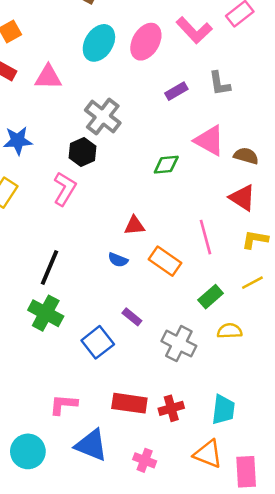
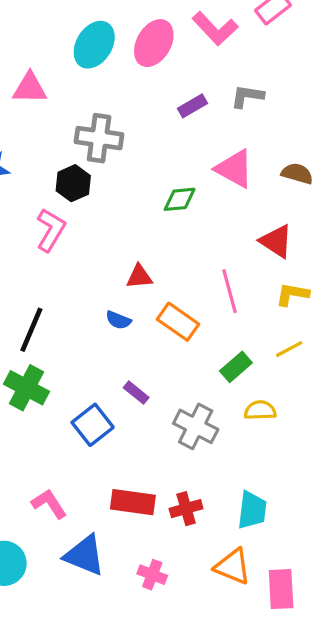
gray L-shape: (219, 84) -> (247, 96), turned 108
gray cross: (103, 117) -> (99, 138), turned -30
brown semicircle: (246, 156) -> (297, 174), moved
pink L-shape: (63, 404) -> (49, 504), turned 52

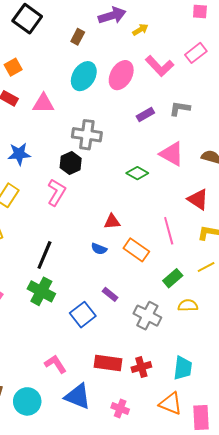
green diamond: (180, 199) -> (137, 173), turned 35

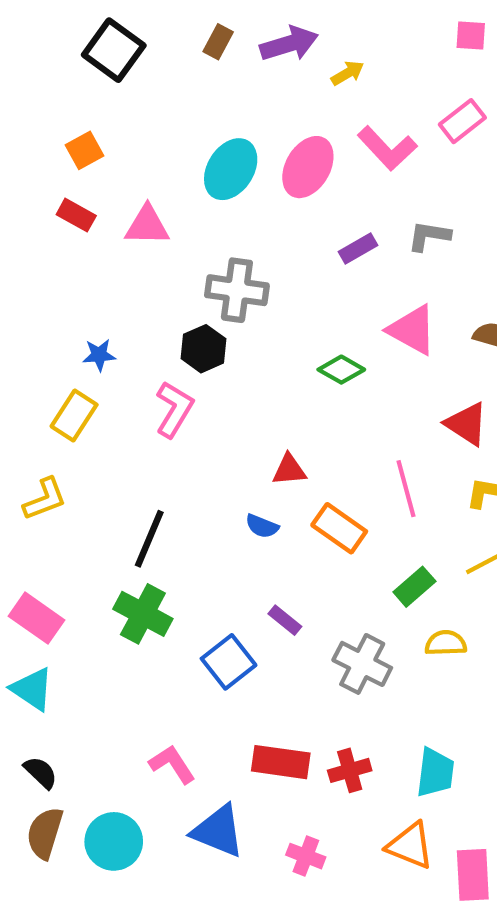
brown rectangle: (78, 37) -> (218, 42), moved
blue star: (19, 154) -> (99, 355), moved, size x0.7

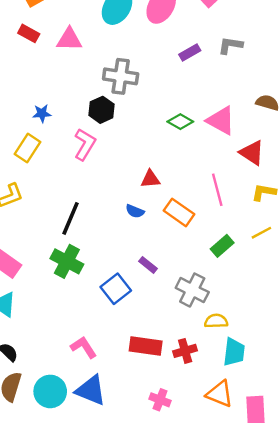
pink triangle: (412, 330) -> (221, 121), moved
yellow semicircle: (446, 643) -> (216, 321), moved
blue triangle: (218, 831) -> (91, 390), moved

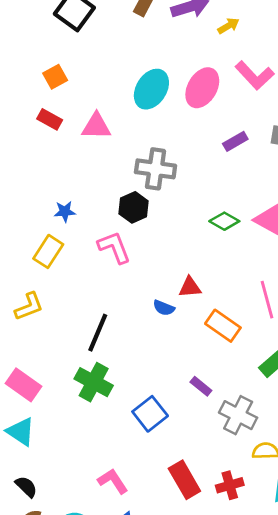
pink L-shape: (85, 144) -> (114, 247), turned -52
blue semicircle: (135, 211) -> (164, 308), moved
purple rectangle: (148, 265) -> (201, 386), moved
red rectangle: (146, 346) -> (184, 480), turned 52

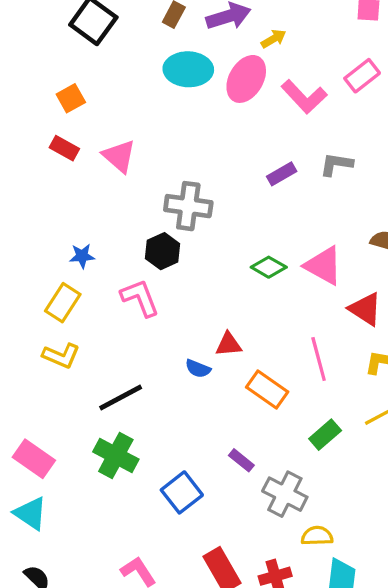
pink ellipse: (202, 88) -> (246, 79), moved
cyan ellipse: (151, 89) -> (188, 69), moved, turned 60
pink triangle: (96, 126) -> (119, 156), turned 40
yellow L-shape: (29, 306) -> (61, 356), moved, turned 44
black line: (98, 333) -> (121, 398), turned 39

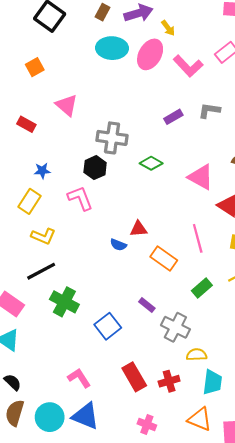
yellow arrow: (274, 39) -> (168, 28), turned 84
red rectangle: (64, 148) -> (26, 124), moved
green diamond: (269, 267) -> (151, 163), moved
yellow L-shape: (61, 356) -> (43, 236), moved
black line: (121, 398) -> (41, 271), moved

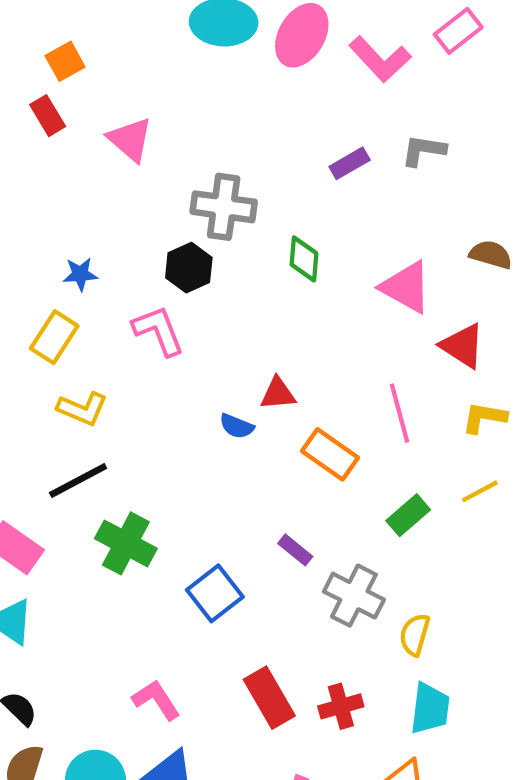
red rectangle: (26, 124) -> (48, 116), moved, turned 30
green diamond: (151, 163) -> (304, 259), turned 65
yellow semicircle: (197, 355) -> (415, 635), moved, turned -72

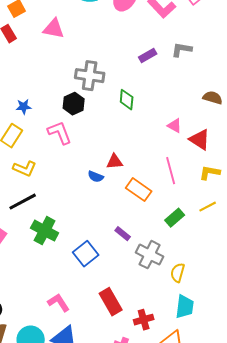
pink triangle: (130, 139) -> (54, 29), moved, turned -30
pink triangle: (406, 287) -> (175, 126), moved, size x0.6
red cross: (341, 706) -> (144, 320), moved

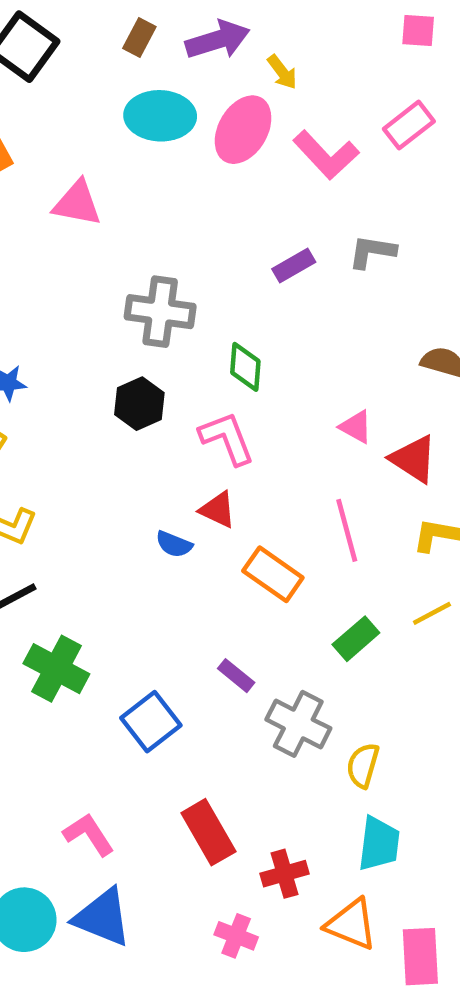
black hexagon: (74, 104) -> (139, 404), moved
pink L-shape: (60, 133) -> (227, 438), moved
red triangle: (115, 162) -> (218, 510), turned 30

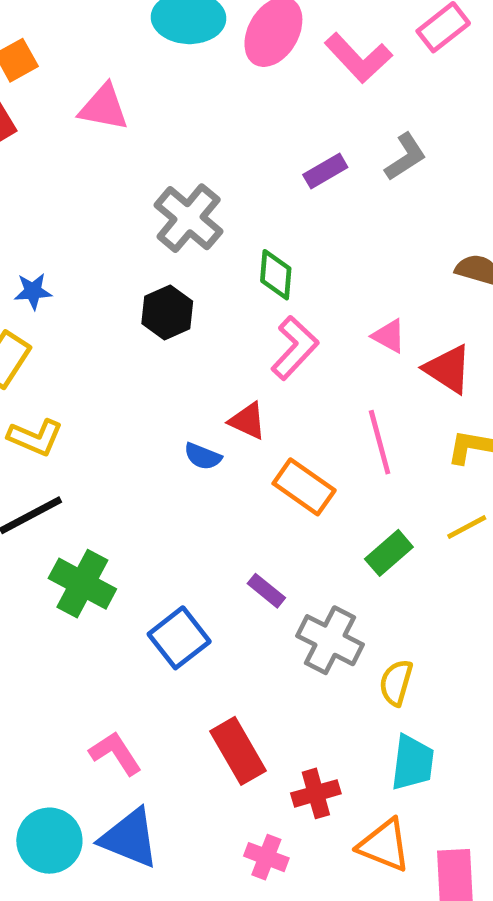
gray L-shape: (372, 252) -> (405, 157), turned 138
gray cross: (160, 312) -> (189, 218), turned 32
pink L-shape: (227, 438) -> (295, 348), moved, turned 64

